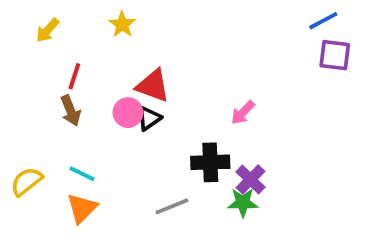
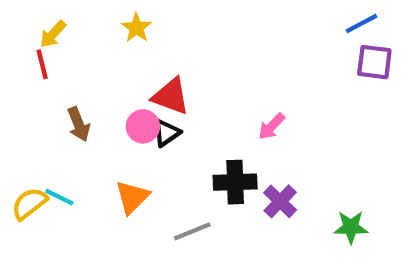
red line: (74, 76) -> (42, 64), moved, turned -32
cyan line: (82, 174) -> (59, 197), moved
green star: (243, 203) -> (351, 227), moved
orange triangle: (82, 208) -> (132, 197), moved

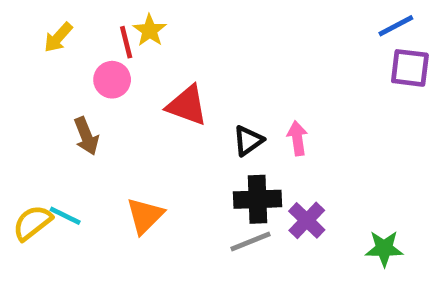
red line: (42, 64) -> (126, 42), moved
pink circle: (143, 126) -> (112, 80), moved
pink arrow: (272, 126) -> (297, 138), turned 128
black triangle: (166, 133) -> (248, 141), moved
gray line: (192, 231) -> (250, 242), moved

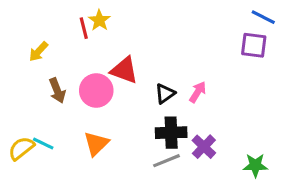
blue line: (396, 26) -> (263, 17), turned 55
yellow arrow: (58, 37) -> (39, 51), moved
purple square: (410, 68) -> (254, 45), moved
pink circle: (112, 80) -> (96, 90), moved, size x1.4
pink arrow: (297, 138) -> (198, 92), turned 40

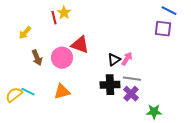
black triangle: (165, 94) -> (114, 60), moved
orange triangle: (96, 144) -> (62, 92), turned 30
gray line: (166, 161) -> (132, 79), moved, turned 30
green star: (255, 165) -> (154, 112), moved

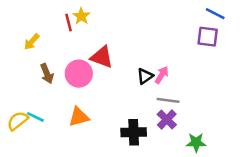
black cross: (110, 85) -> (134, 132), moved

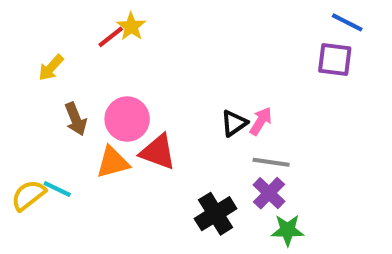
red line: (69, 23) -> (111, 37), turned 66
red triangle: (102, 57) -> (158, 152), moved
orange triangle: (79, 117) -> (113, 162), moved
black cross: (134, 132) -> (216, 214), turned -30
green star: (196, 142) -> (288, 230), moved

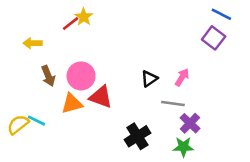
purple square: (335, 59) -> (214, 38), turned 30
yellow arrow: (51, 68) -> (33, 43), turned 48
pink arrow: (261, 121) -> (182, 77), moved
purple cross: (269, 193) -> (190, 123), moved

